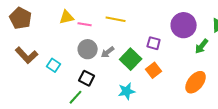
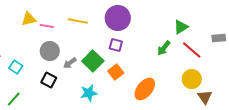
purple circle: (184, 25) -> (118, 18), moved
gray arrow: (108, 52) -> (70, 63), moved
orange ellipse: (196, 82) -> (145, 89), moved
green line: (76, 97) -> (14, 99), moved

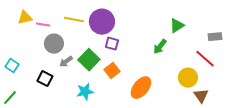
purple circle: (118, 18) -> (102, 22), moved
red line: (192, 50) -> (205, 59), moved
gray circle: (50, 51) -> (54, 44), moved

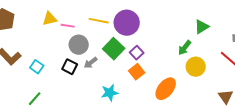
purple square: (112, 44) -> (137, 53), moved, turned 32
green square: (89, 60) -> (114, 49), moved
yellow circle: (188, 78) -> (196, 67), moved
black square: (45, 79) -> (70, 67), moved

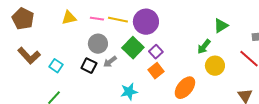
pink line: (68, 26) -> (97, 19), moved

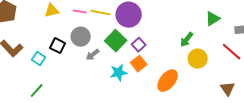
green triangle: (221, 26) -> (213, 19), moved
black square: (89, 66) -> (58, 46), moved
cyan star: (129, 92) -> (119, 73), moved

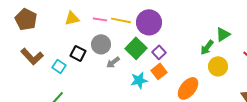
green triangle: (213, 19) -> (223, 34), moved

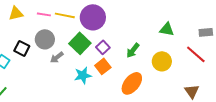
green triangle: (223, 34) -> (167, 29), turned 42
green arrow: (207, 47) -> (133, 50), moved

